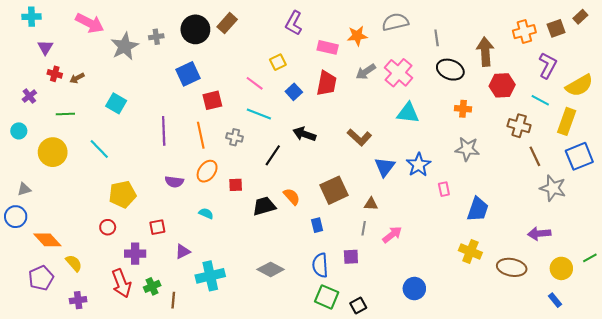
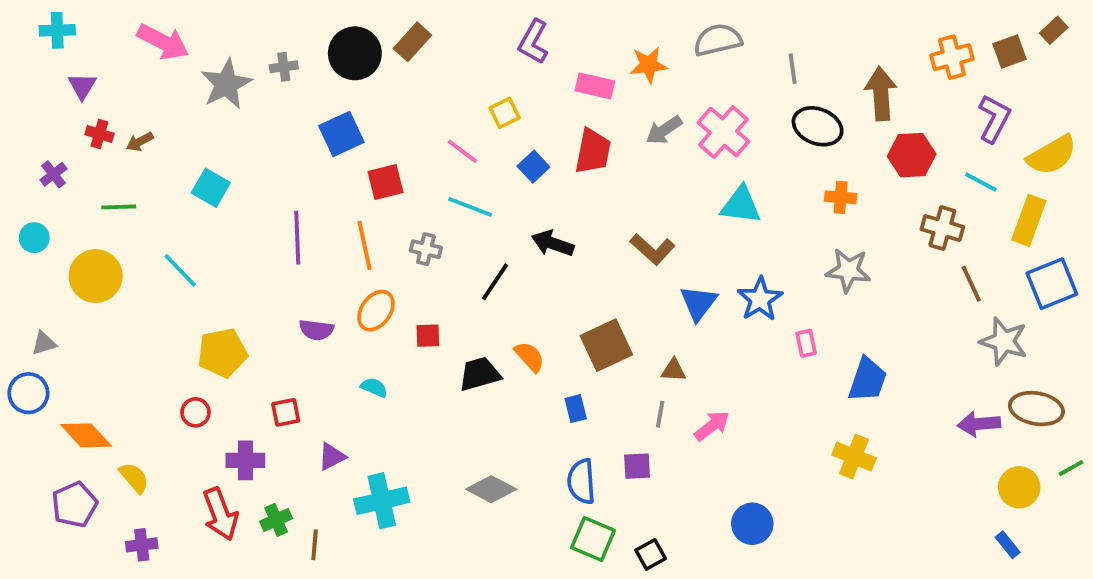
brown ellipse: (512, 267) -> (1036, 409), moved

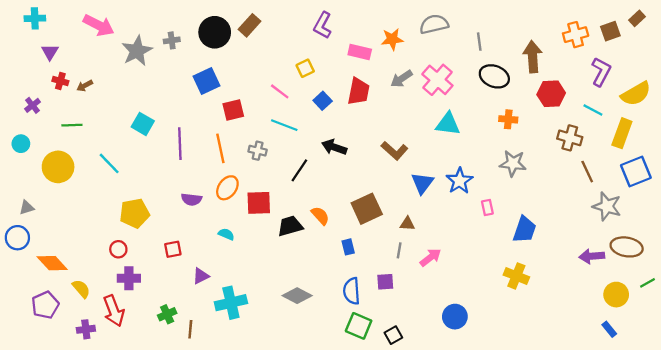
cyan square: (211, 188) -> (143, 124), moved
red square: (428, 336) -> (259, 203), size x1.6
purple cross: (245, 460) -> (129, 278), moved
red arrow: (220, 514) -> (114, 311), moved

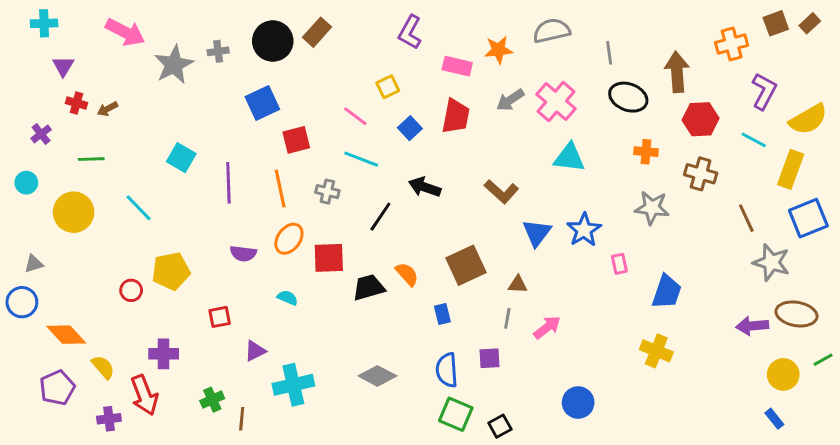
brown square: (610, 31) -> (776, 23), moved
brown cross: (570, 138) -> (701, 174), moved
red circle: (118, 249) -> (131, 290), moved

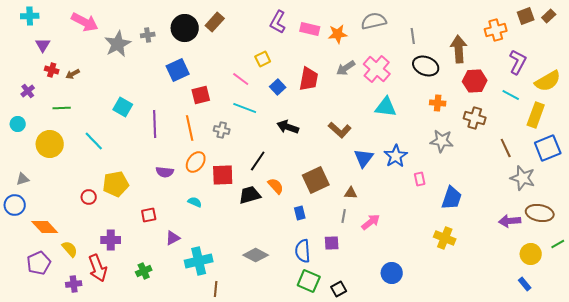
pink rectangle: (457, 66) -> (310, 29), moved
black line: (380, 217) -> (258, 161), moved
brown line: (242, 419) -> (216, 289), moved

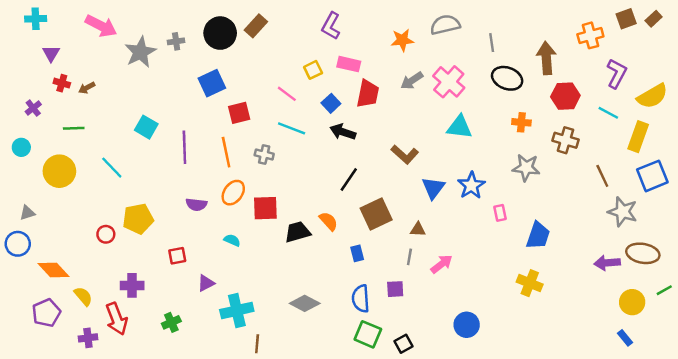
pink rectangle: (310, 29) -> (349, 64), moved
black arrow: (288, 127) -> (343, 132), moved
black line: (258, 161) -> (349, 180), moved

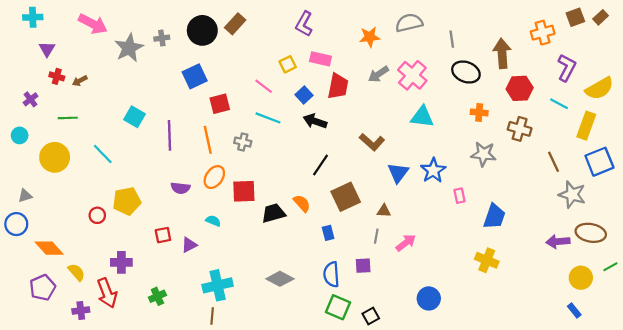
purple triangle: (206, 283) -> (189, 245), moved
brown line: (257, 344) -> (212, 316), moved

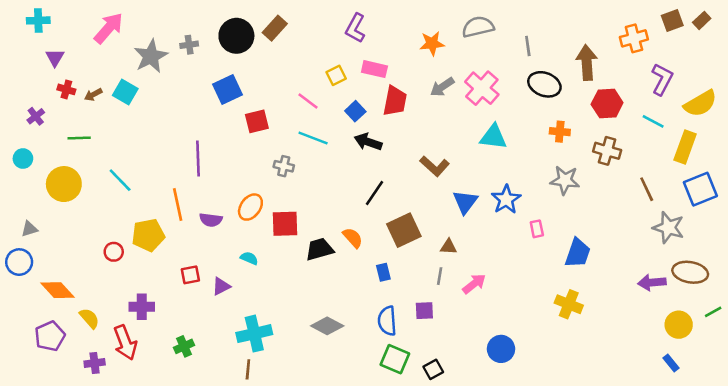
pink arrow: (93, 24) -> (109, 28), turned -76
cyan square: (134, 117) -> (125, 92), moved
orange line: (208, 140) -> (178, 205), moved

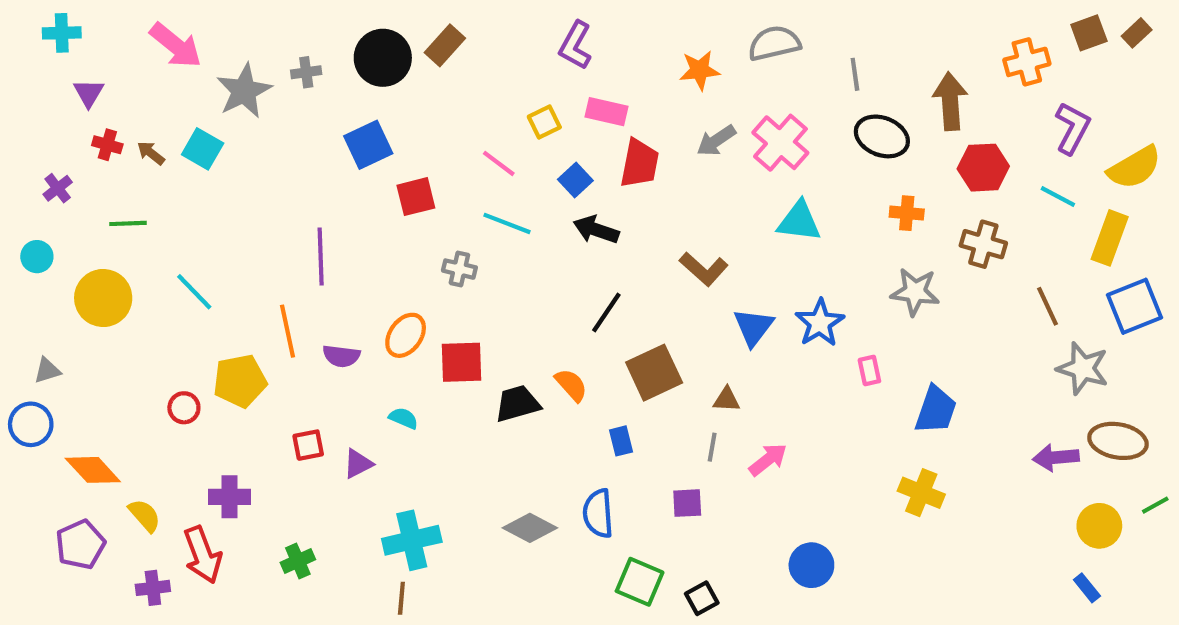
pink arrow: (109, 28) -> (176, 45), turned 88
brown arrow: (93, 95) -> (151, 153), turned 66
blue semicircle: (387, 321) -> (598, 513), moved

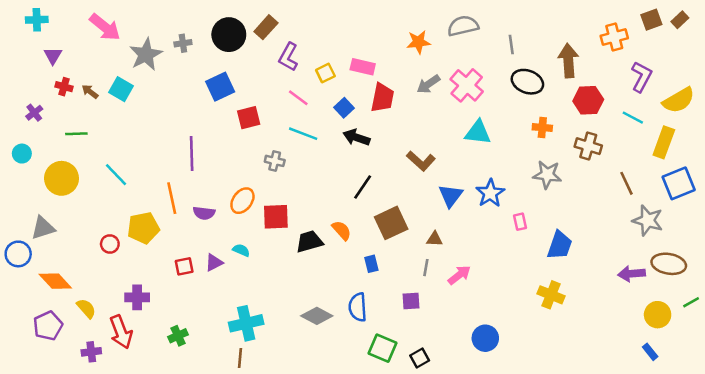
purple L-shape: (575, 45) -> (288, 57), moved
gray triangle: (47, 370) -> (43, 228), moved, size x1.5
purple triangle: (358, 464) -> (214, 263), moved

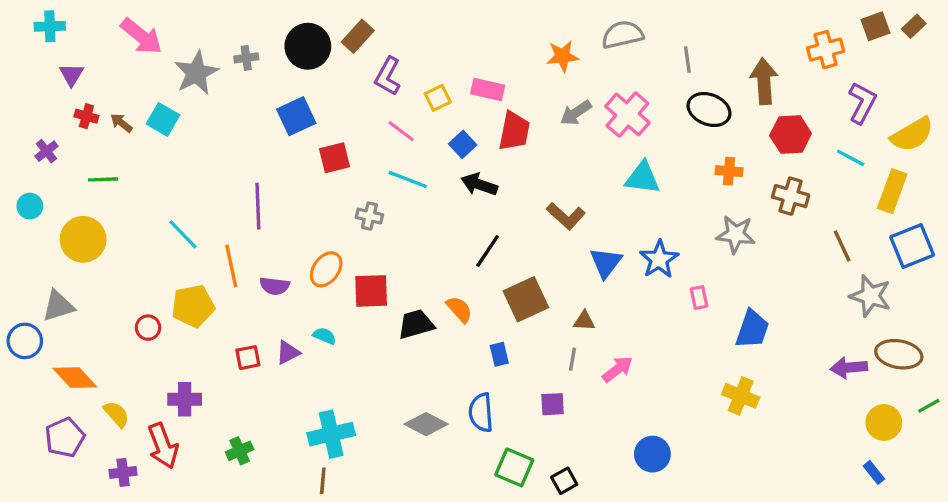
cyan line: (116, 175) -> (183, 234), moved

